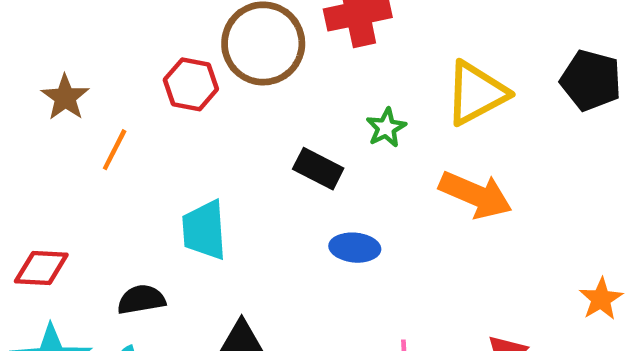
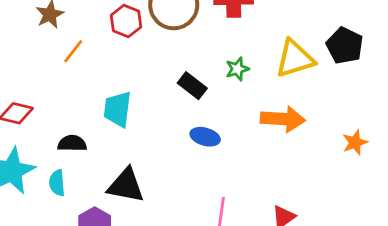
black pentagon: (591, 80) -> (345, 46), moved
orange arrow: (476, 195) -> (283, 119), turned -30
orange star: (601, 299) -> (355, 142), moved

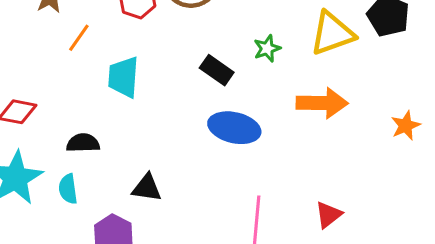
cyan trapezoid: (117, 109) -> (123, 77), moved
blue ellipse: (205, 137) -> (234, 128), size x1.5
black triangle: (126, 185) -> (147, 188), size x0.7

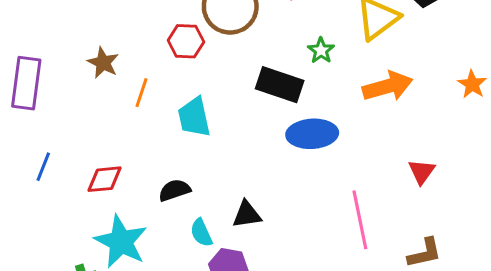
black rectangle: (217, 70) -> (280, 85), size x1.4
cyan semicircle: (68, 189) -> (201, 233), moved
red triangle: (328, 215) -> (422, 172), moved

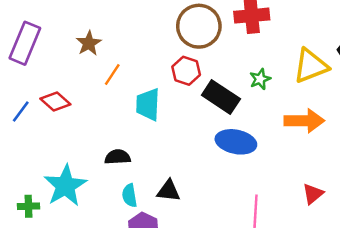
red hexagon: (186, 41) -> (186, 71), moved
red diamond: (104, 179) -> (55, 102), moved, turned 32

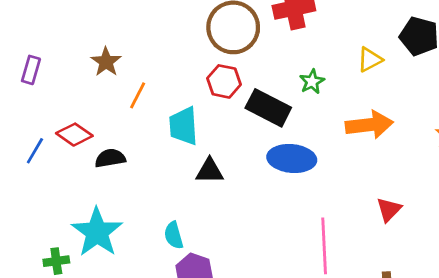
purple rectangle: (25, 43) -> (31, 70), size x0.6
yellow triangle: (311, 66) -> (370, 60), size x0.6
black semicircle: (118, 157) -> (110, 158), moved
black triangle: (169, 191) -> (210, 171), moved

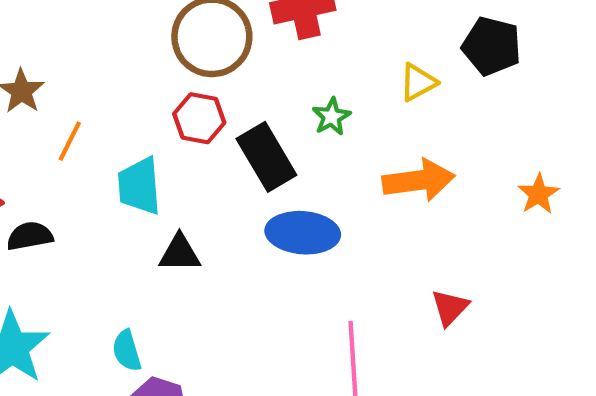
black rectangle: (268, 108) -> (266, 157), turned 33

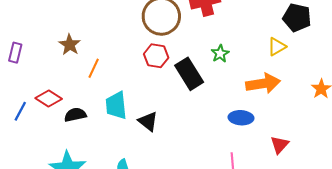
yellow triangle: (418, 82) -> (277, 47), moved
cyan trapezoid: (139, 186) -> (116, 105), moved
blue ellipse: (303, 233) -> (241, 118), moved, size x0.7
black triangle: (180, 253) -> (148, 121), turned 40

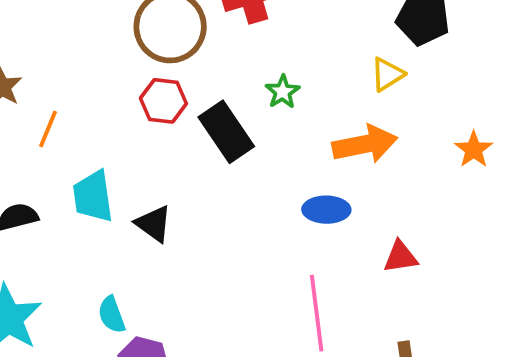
red triangle: (280, 145) -> (400, 257), turned 42

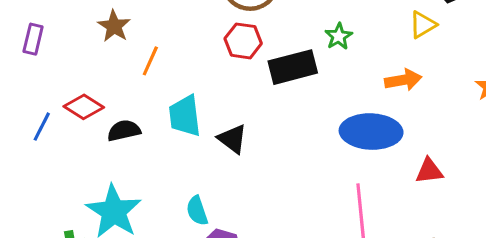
black rectangle: (226, 132) -> (293, 67), turned -72
orange arrow: (365, 144) -> (403, 80), size x0.7
blue ellipse: (326, 210) -> (371, 132), size x1.6

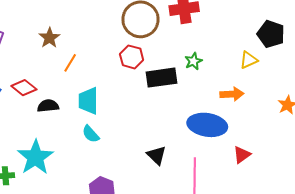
black triangle: (233, 139) -> (157, 155), moved
red triangle: (429, 171) -> (242, 155), turned -36
cyan semicircle: (197, 211) -> (91, 134), moved, turned -30

